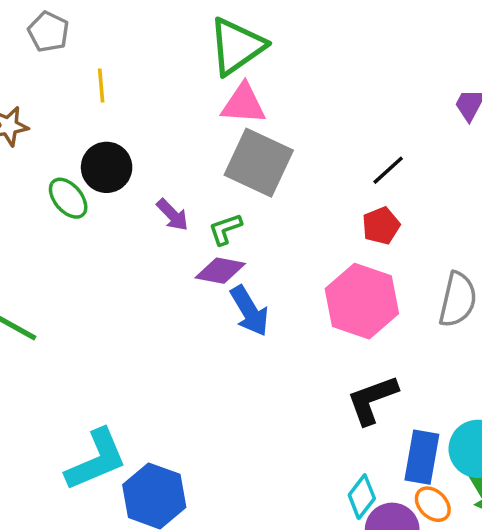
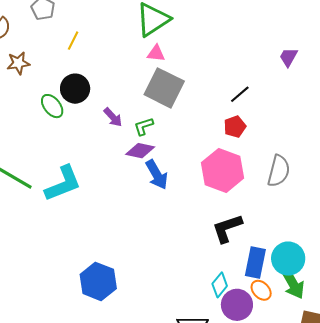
yellow line: (101, 85) -> (73, 41), turned 30
pink triangle: (243, 104) -> (156, 53), size x0.7
cyan L-shape: (96, 460) -> (63, 183), moved

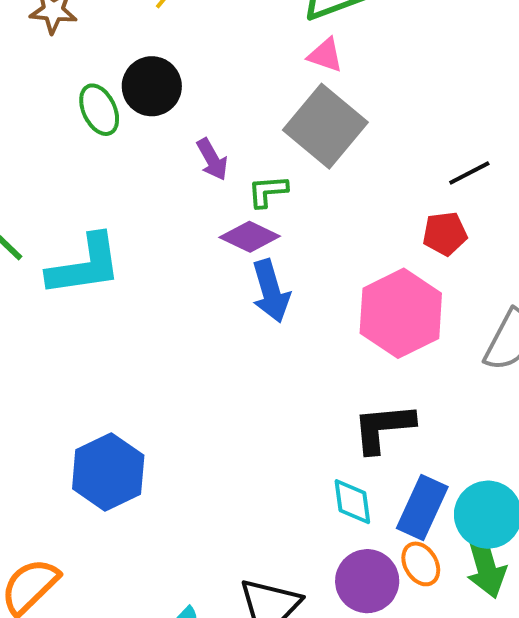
cyan diamond: (220, 285) -> (352, 502), moved, turned -60

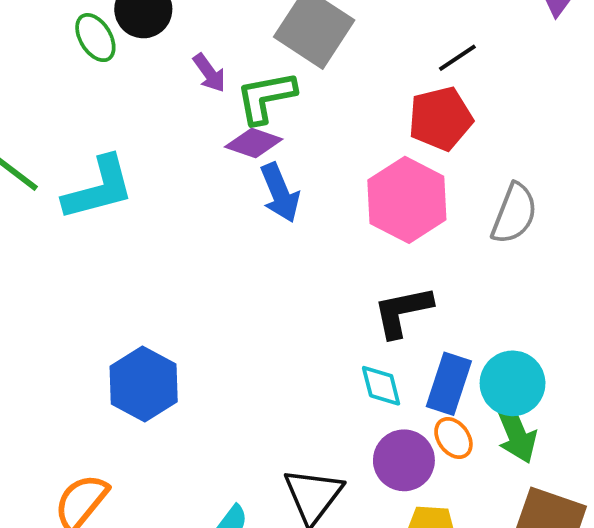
green L-shape: (268, 191) -> (266, 97), size x1.6
red pentagon: (445, 234) -> (440, 119), size x1.5

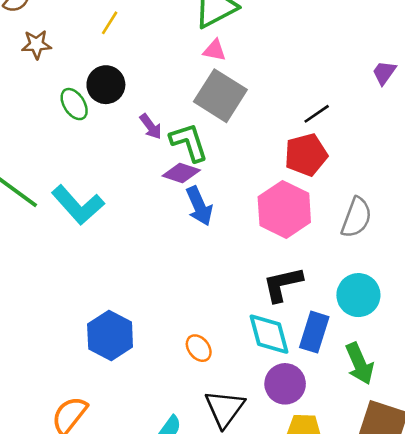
green L-shape: (266, 97) -> (189, 142), turned 84
cyan L-shape: (99, 188) -> (78, 205), turned 64
cyan circle: (513, 383) -> (358, 295), moved
cyan diamond: (381, 386) -> (269, 334), size x1.5
orange ellipse: (453, 438) -> (199, 348), moved

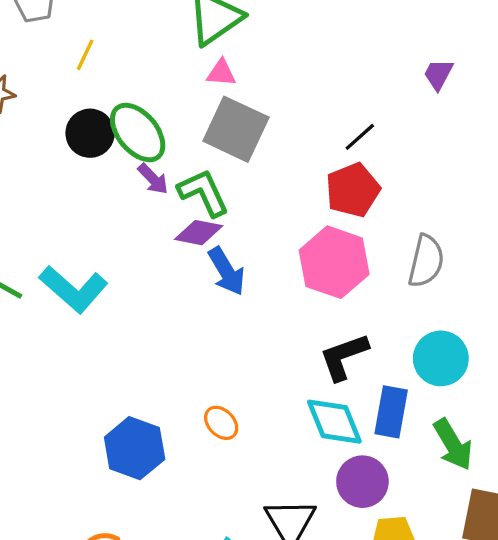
green ellipse: (74, 104) -> (138, 133), moved, size x1.5
orange ellipse: (199, 348) -> (221, 423), moved

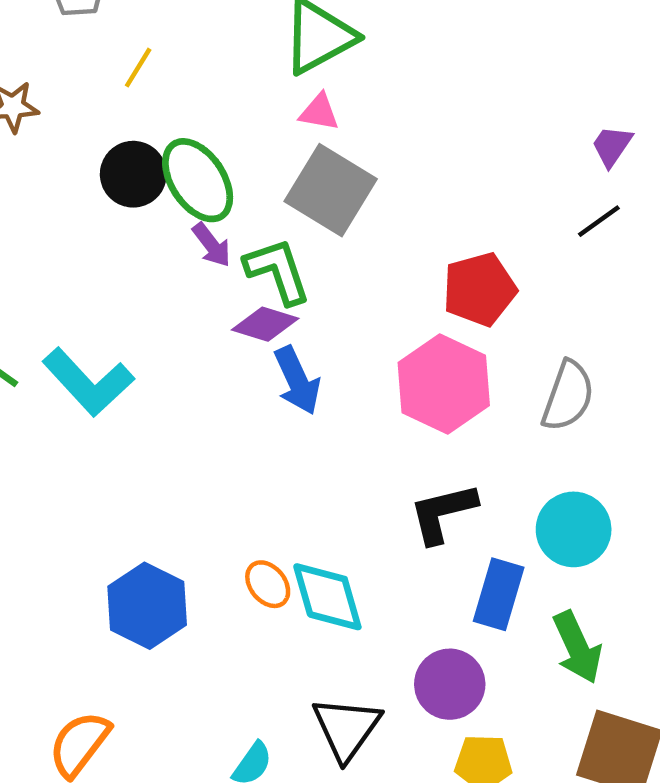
black line: (360, 137) -> (599, 221), moved
cyan diamond: (334, 422) -> (327, 597), moved

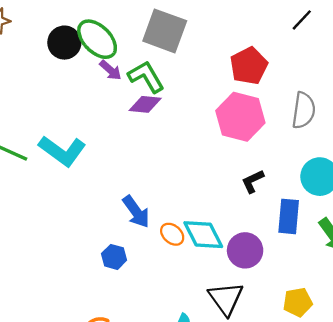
blue arrow: (297, 380) -> (136, 212), moved
black L-shape: (443, 513) -> (253, 181), size x0.7
blue hexagon: (147, 606) -> (114, 257), size x0.6
purple circle: (450, 684) -> (245, 250), moved

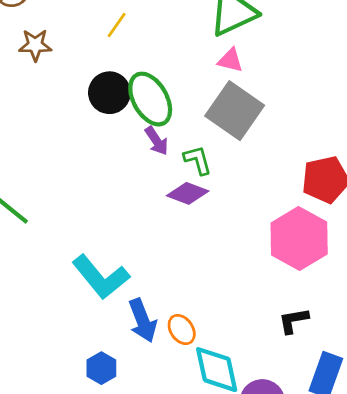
green L-shape: (146, 77) -> (198, 160), size x0.7
cyan L-shape: (62, 151) -> (101, 277), moved
orange ellipse: (172, 234) -> (182, 330), moved

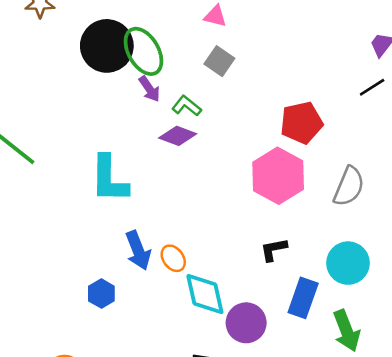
black circle: (109, 93) -> (107, 46), size x1.4
gray square: (235, 111) -> (219, 61), size x0.6
green L-shape: (198, 160) -> (186, 106), turned -36
cyan L-shape: (101, 277) -> (109, 179), moved, turned 40

